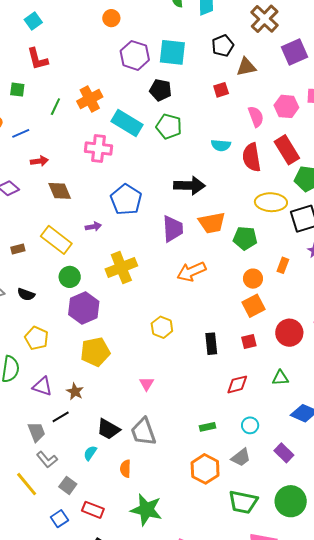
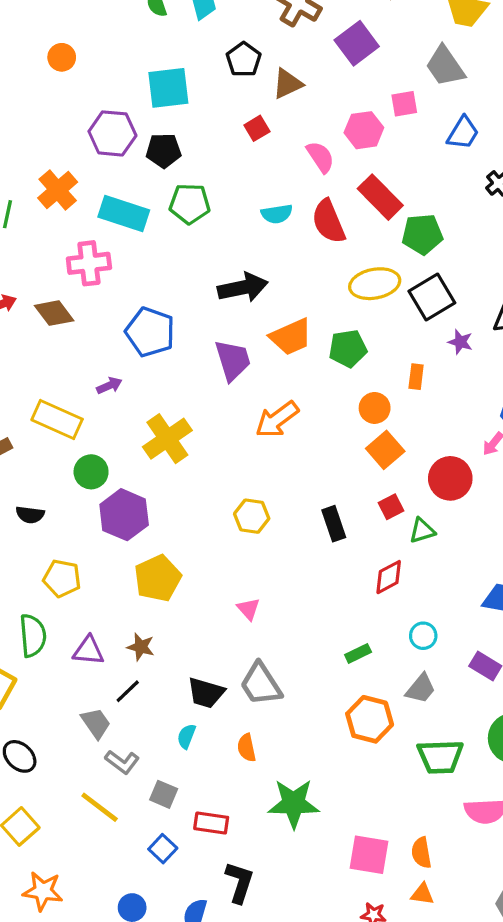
purple hexagon: (135, 55) -> (112, 133), moved
brown diamond: (60, 191) -> (54, 313), moved
green triangle: (280, 378) -> (422, 531), moved

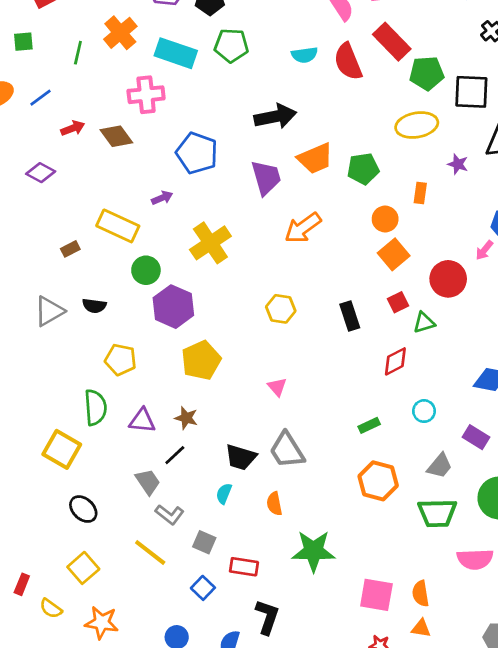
yellow ellipse: (375, 284) -> (417, 125), moved
black square: (432, 297) -> (471, 92), moved, turned 33
gray trapezoid: (421, 689) -> (440, 466), moved

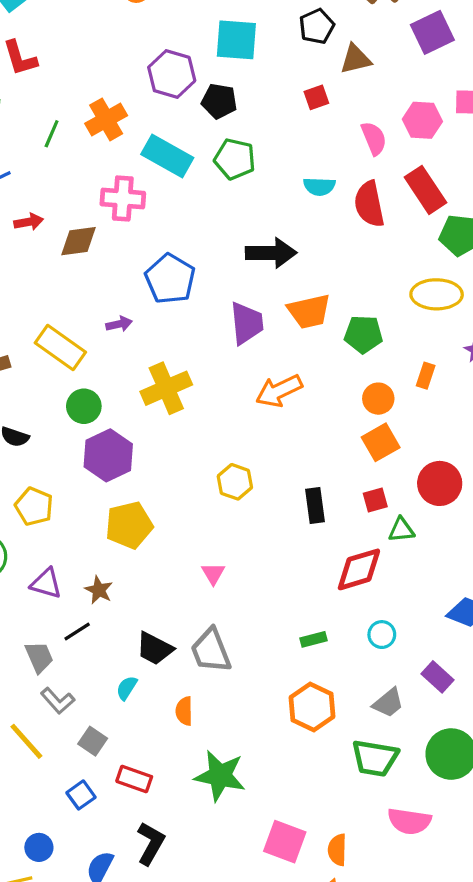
brown diamond: (116, 136) -> (78, 241), turned -72
red diamond: (395, 361) -> (359, 569), size x1.4

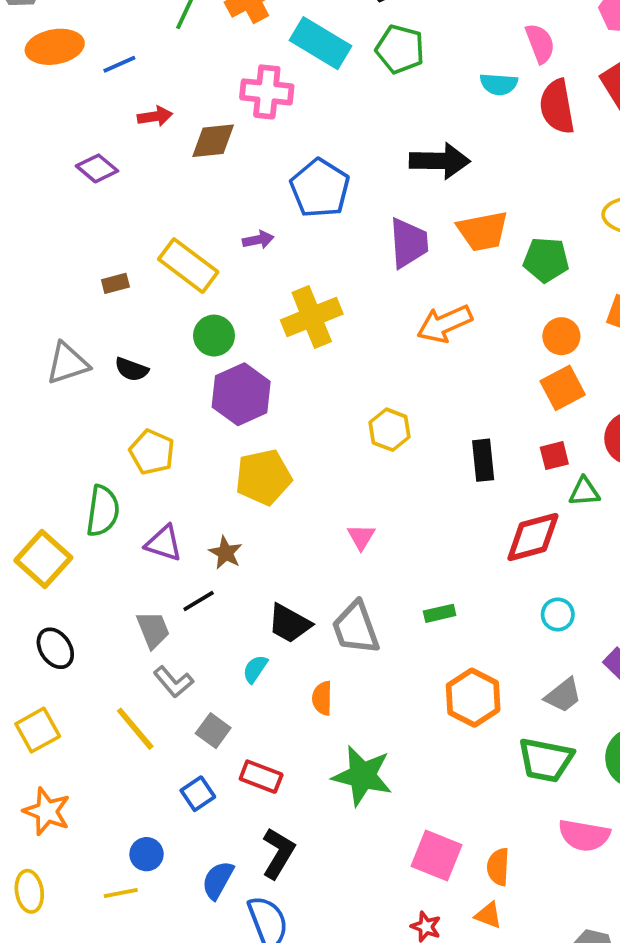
pink semicircle: (374, 138) -> (540, 43), moved
green rectangle: (314, 639) -> (440, 613), moved

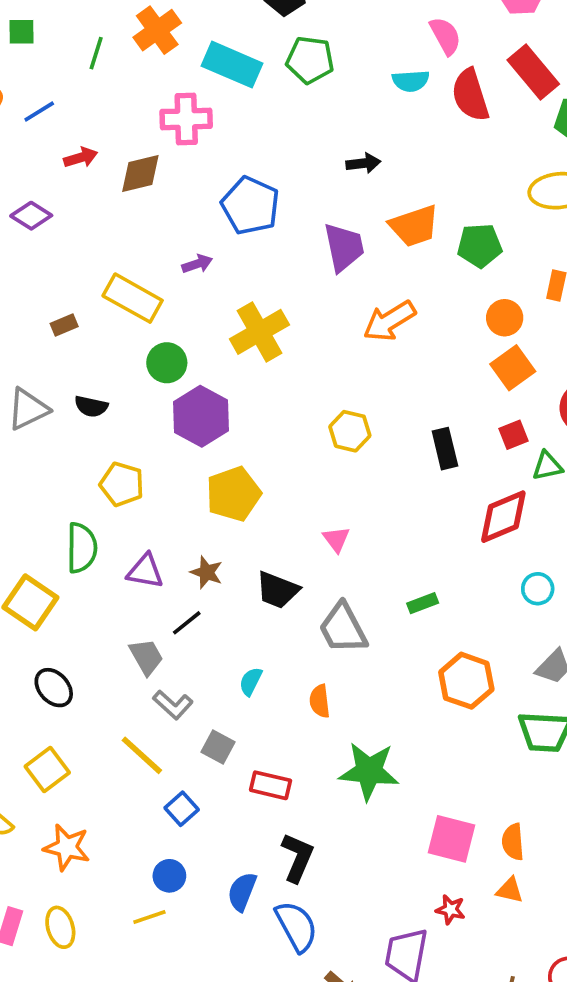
black arrow: (440, 161) -> (363, 163), size x0.6
black trapezoid: (289, 624) -> (277, 590), moved
blue square: (198, 794) -> (182, 809), moved

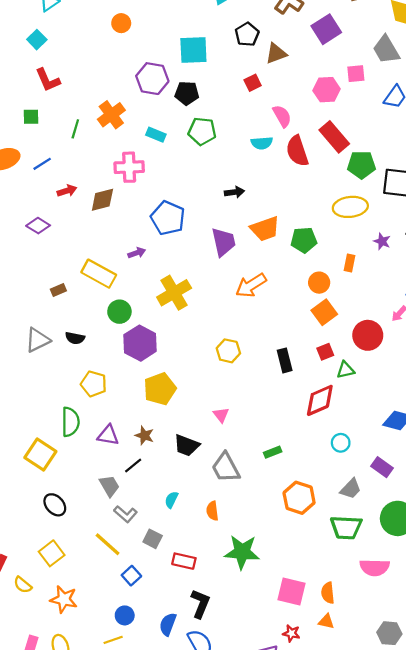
cyan rectangle: (232, 65) -> (156, 135), size x0.6

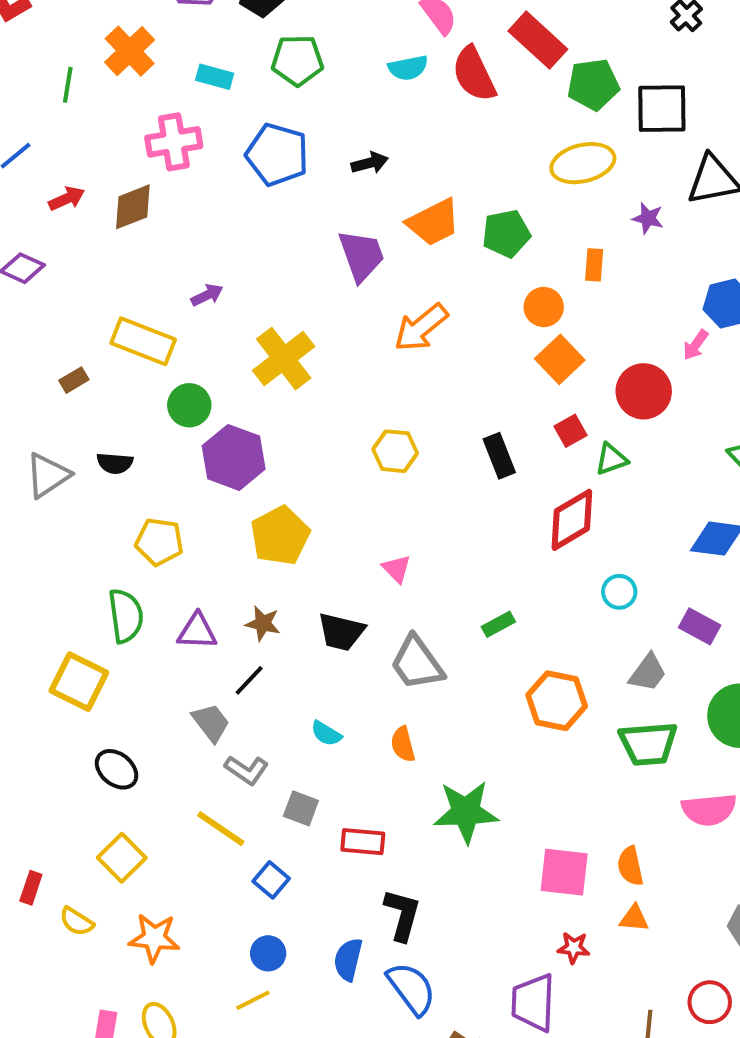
blue pentagon: (168, 218) -> (277, 155), moved
cyan semicircle: (171, 500) -> (326, 734), turned -77

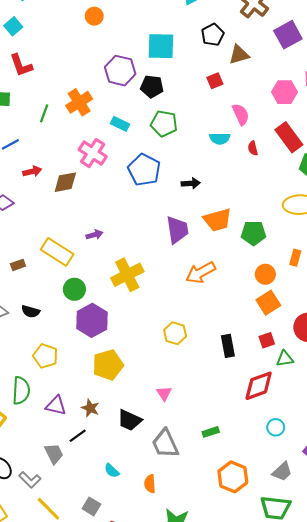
red semicircle: (474, 74) -> (253, 148), size x0.5
pink cross: (174, 142) -> (93, 153), turned 32
gray L-shape: (246, 770) -> (30, 480), moved

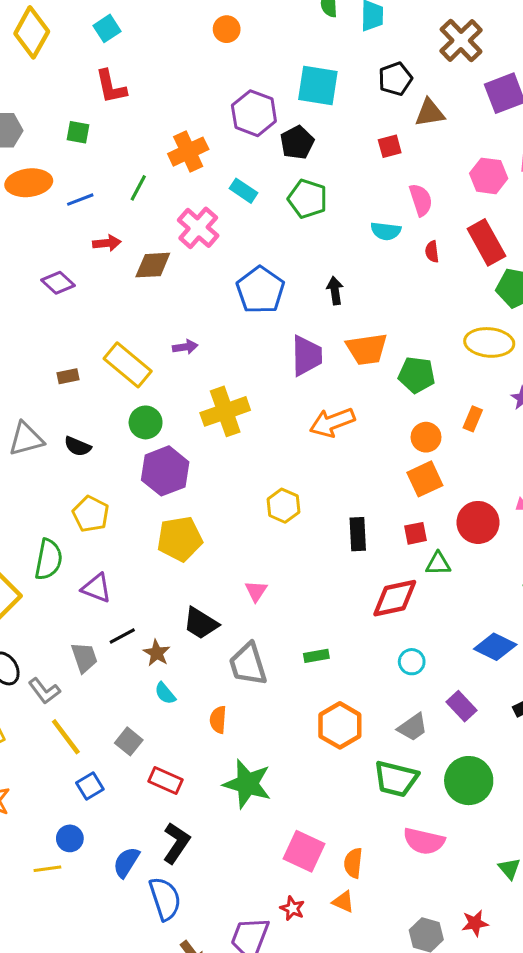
black pentagon: (152, 87) -> (297, 143), turned 30
green line: (44, 113) -> (138, 188), moved
blue pentagon: (144, 170) -> (260, 290), moved
black arrow: (191, 183) -> (335, 291), turned -102
brown star: (90, 408) -> (157, 653), moved

